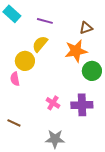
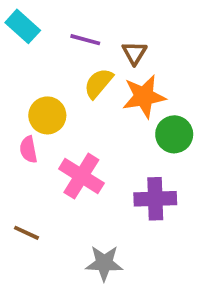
brown triangle: (86, 28) -> (134, 53), moved, turned -40
yellow semicircle: (40, 44) -> (98, 83), moved
pink cross: (53, 103) -> (81, 176), moved, size x1.6

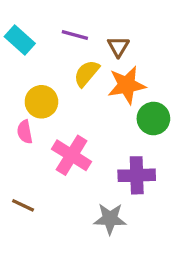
cyan rectangle: (23, 26) -> (20, 40), moved
gray star: (104, 263) -> (110, 219), moved

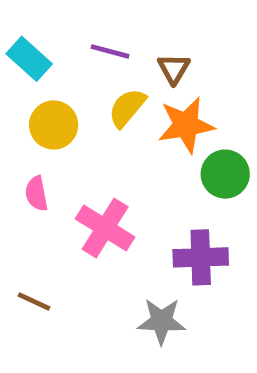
yellow circle: (41, 102) -> (54, 125), moved

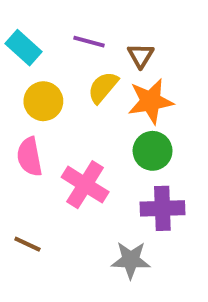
green circle: (225, 174) -> (153, 151), moved
pink semicircle: (36, 194) -> (29, 157), size x1.4

